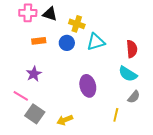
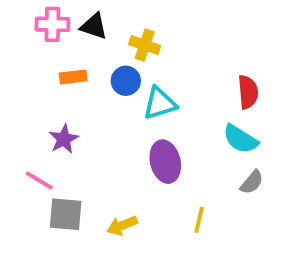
cyan triangle: (96, 42) -> (160, 103), moved
gray square: (35, 114) -> (66, 214), turned -30
yellow line: (116, 115) -> (199, 220), moved

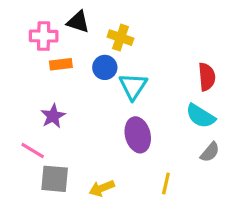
pink cross: (52, 24) -> (44, 36), moved
cyan triangle: (160, 103) -> (133, 86), turned -40

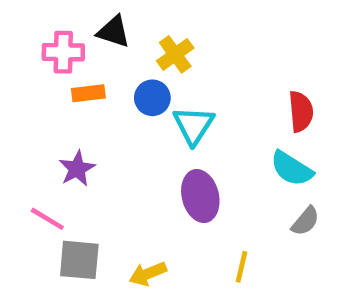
yellow cross: (120, 38) -> (175, 54), turned 35

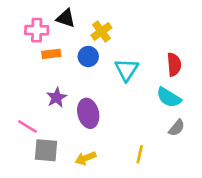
cyan triangle: (193, 125) -> (126, 70), moved
purple star: (77, 169) -> (57, 97), moved
purple ellipse: (200, 196) -> (88, 113), moved

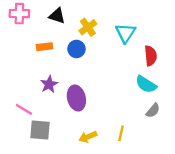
pink cross: (37, 30) -> (19, 14), moved
cyan triangle: (126, 70) -> (126, 33), moved
yellow arrow: (86, 158) -> (88, 137), moved

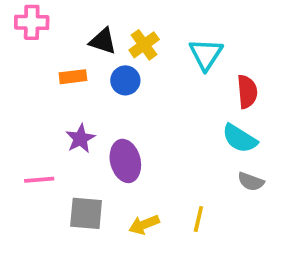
black triangle: (57, 16) -> (103, 41), moved
pink line: (24, 109) -> (39, 180), turned -36
gray semicircle: (153, 111) -> (251, 182), turned 70
gray square: (40, 130) -> (86, 213), moved

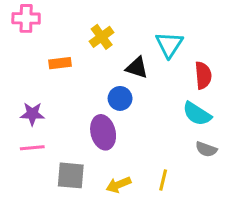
black triangle: (103, 41) -> (137, 68), moved
yellow cross: (144, 45) -> (102, 37), moved
blue circle: (125, 80) -> (120, 98), moved
purple star: (80, 138) -> (32, 114), moved, turned 30

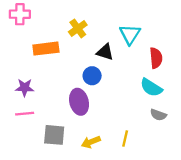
orange rectangle: (60, 63) -> (46, 49), size x1.5

